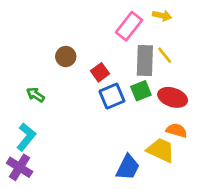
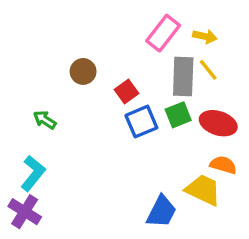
yellow arrow: (162, 16) -> (205, 36), moved

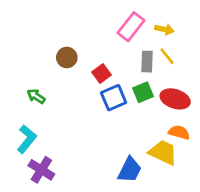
gray rectangle: (183, 76) -> (147, 62), size x0.7
purple cross: (25, 212) -> (41, 170), moved

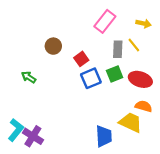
yellow arrow: (164, 29) -> (144, 24), moved
cyan L-shape: (27, 139) -> (16, 130), moved
blue trapezoid: (130, 170) -> (104, 136), turned -30

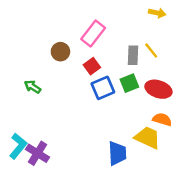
pink rectangle: (105, 21) -> (93, 33), moved
yellow arrow: (144, 24) -> (157, 13), moved

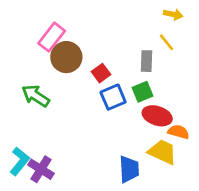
pink rectangle: (93, 33) -> (52, 37), moved
yellow line: (151, 50) -> (166, 42), moved
brown circle: (60, 52) -> (66, 57), size x1.5
green arrow: (33, 87) -> (36, 96), size x1.5
red ellipse: (158, 89) -> (157, 116), moved

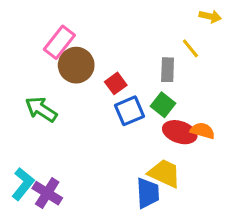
yellow arrow: (173, 14) -> (210, 16), moved
green square: (142, 92) -> (163, 105), turned -30
orange semicircle: (179, 132) -> (203, 131), moved
yellow trapezoid: (162, 152) -> (165, 173), moved

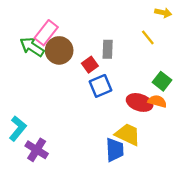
gray rectangle: (168, 70) -> (108, 49), moved
green square: (163, 105) -> (162, 81), moved
green arrow: (41, 109) -> (32, 47), moved
cyan L-shape: (23, 184) -> (18, 128), moved

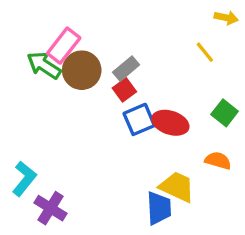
gray rectangle: (108, 49) -> (126, 69), moved, turned 48
orange semicircle: (157, 101) -> (218, 161), moved
red ellipse: (140, 102) -> (170, 123), moved

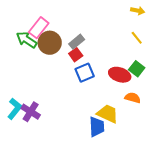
yellow line: (205, 52) -> (137, 38), moved
red ellipse: (170, 123) -> (120, 75), moved
purple cross: (51, 208) -> (31, 112), moved

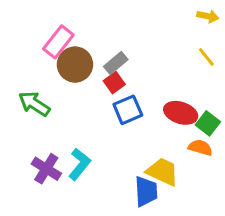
green arrow: (27, 40) -> (34, 104), moved
green square: (137, 69) -> (208, 123), moved
cyan L-shape: (15, 109) -> (80, 164), moved

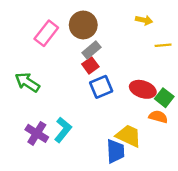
yellow arrow: (208, 16) -> (144, 20), moved
yellow line: (206, 57) -> (163, 45), turned -56
brown circle: (75, 65) -> (83, 25), moved

